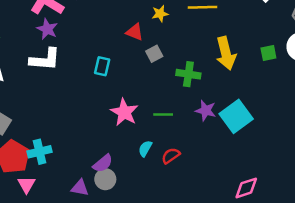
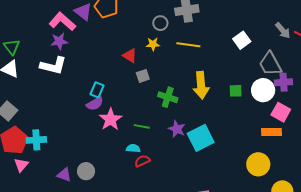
purple star: (47, 29) -> (59, 41), turned 30
cyan rectangle: (102, 66) -> (97, 90), moved
cyan semicircle: (145, 149) -> (133, 148), moved, turned 56
purple semicircle: (103, 163) -> (95, 104), moved

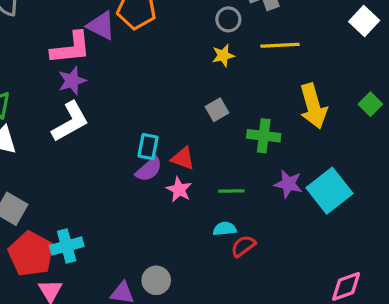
pink L-shape: (62, 22) -> (71, 48), turned 144
red triangle: (130, 56) -> (183, 158), moved
white L-shape: (53, 66) -> (70, 122), turned -32
green square: (236, 91) -> (370, 104), turned -32
pink star: (111, 119) -> (179, 190), size x0.7

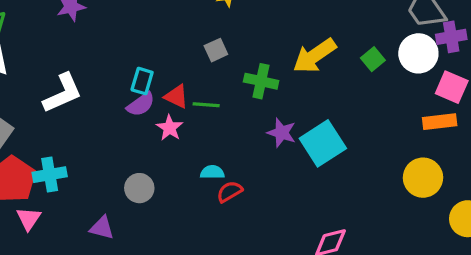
yellow arrow: (313, 106) -> (314, 56), turned 66
white L-shape: (70, 122) -> (63, 93), moved
green line: (231, 191) -> (206, 105), moved
gray circle: (156, 280) -> (139, 188), moved

